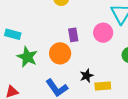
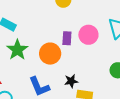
pink circle: (103, 33) -> (88, 35), moved

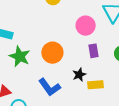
purple rectangle: (67, 38) -> (94, 51), moved

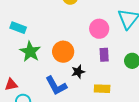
black star: (79, 75) -> (78, 72), moved

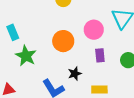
cyan rectangle: (18, 28) -> (13, 32), turned 49
orange circle: (63, 52) -> (63, 41), moved

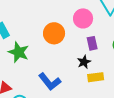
black star: (75, 74) -> (84, 62), moved

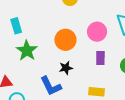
black star: (84, 62) -> (66, 68), moved

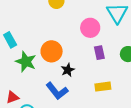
orange circle: (65, 40) -> (52, 51), moved

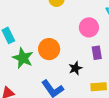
black star: (68, 70) -> (75, 68), moved

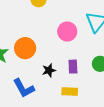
purple rectangle: (97, 53) -> (73, 67), moved

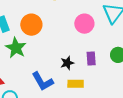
orange circle: (25, 48) -> (31, 25), moved
yellow rectangle: (70, 92) -> (76, 84), moved

